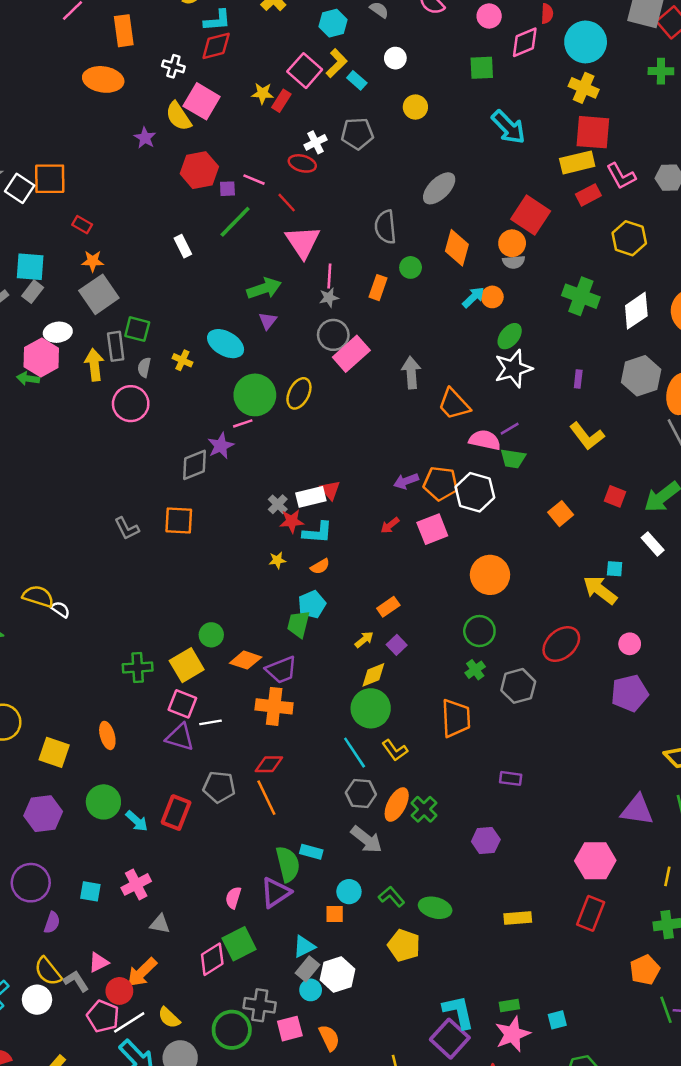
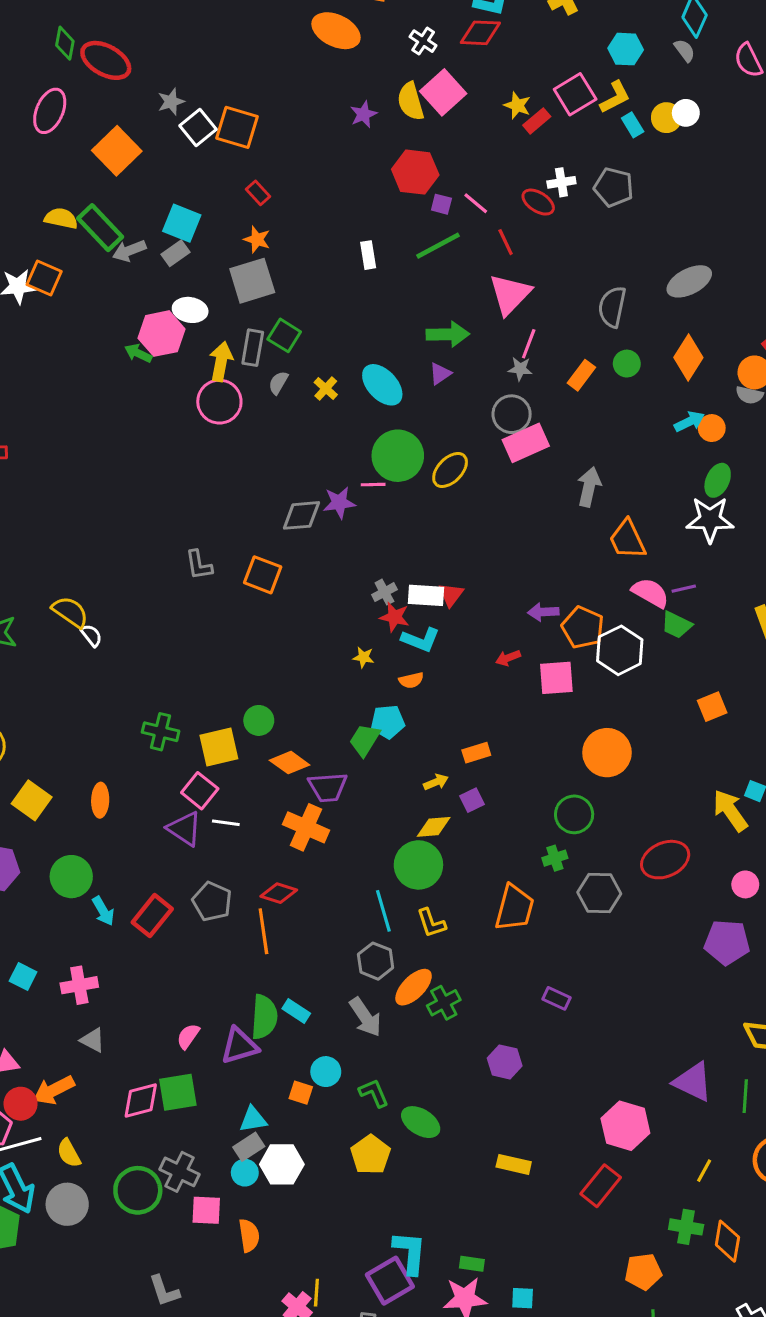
yellow circle: (415, 107) -> (666, 118), moved
green ellipse: (510, 336) -> (718, 480), turned -32
pink circle: (131, 404) -> (219, 402), moved

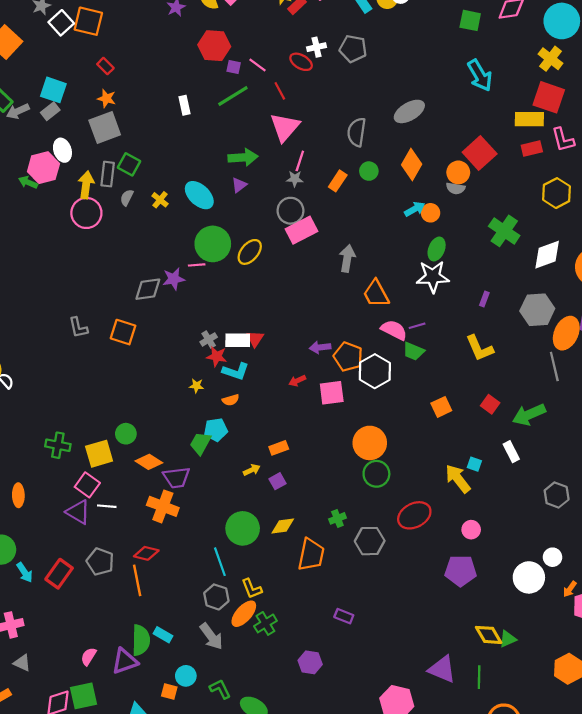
white ellipse: (190, 310) -> (62, 150), turned 65
green circle: (574, 814) -> (376, 474), moved
yellow diamond: (434, 827) -> (283, 526), moved
yellow L-shape: (431, 923) -> (252, 589), moved

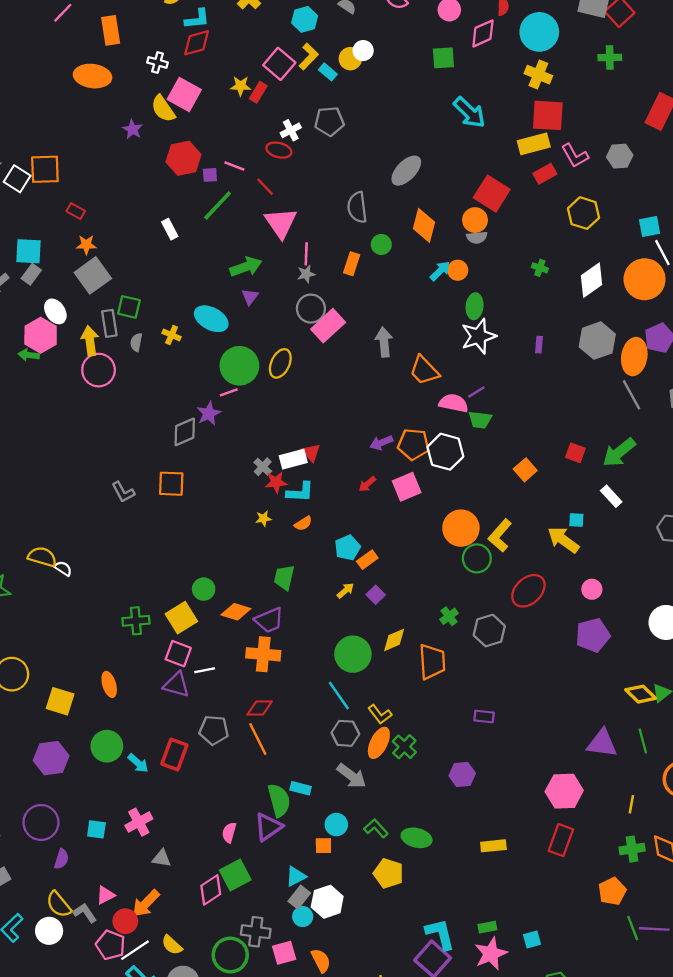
green cross: (504, 231) -> (540, 268), size x0.5
yellow L-shape: (480, 348) -> (500, 536), moved, turned 80
cyan pentagon: (216, 430) -> (348, 548), moved

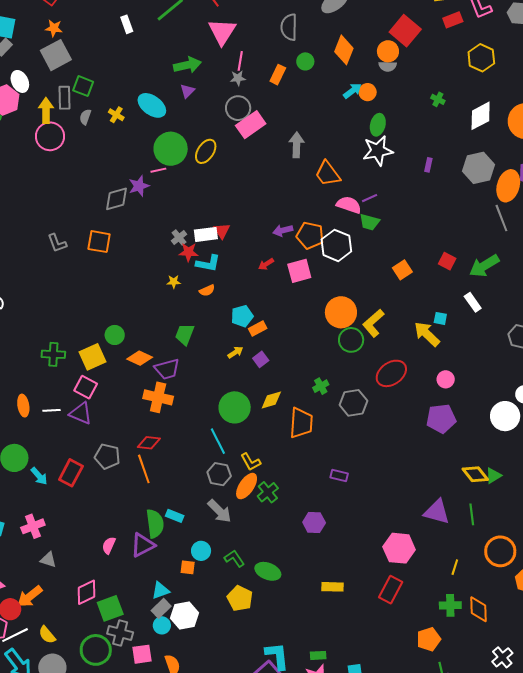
white line: (205, 670) -> (52, 410), moved
green square: (235, 875) -> (110, 608), moved

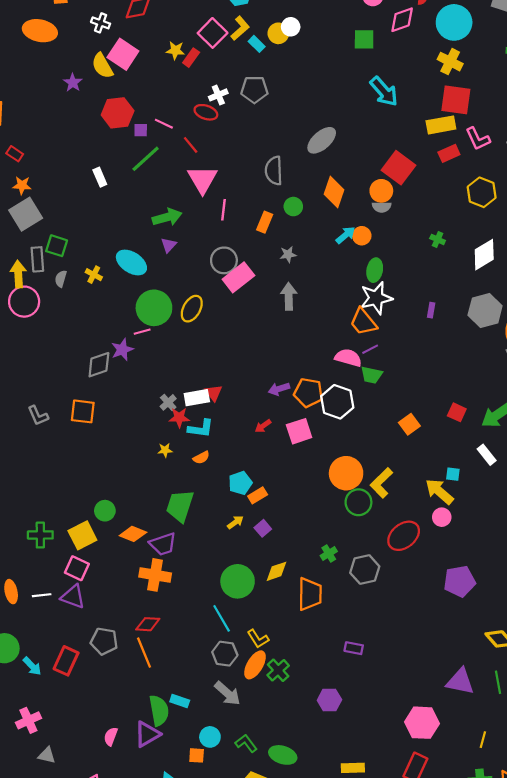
gray star: (238, 78) -> (288, 254), moved
orange trapezoid: (328, 174) -> (363, 322), moved
green trapezoid: (185, 334) -> (180, 506), size x1.4
pink circle: (446, 379) -> (442, 517), moved

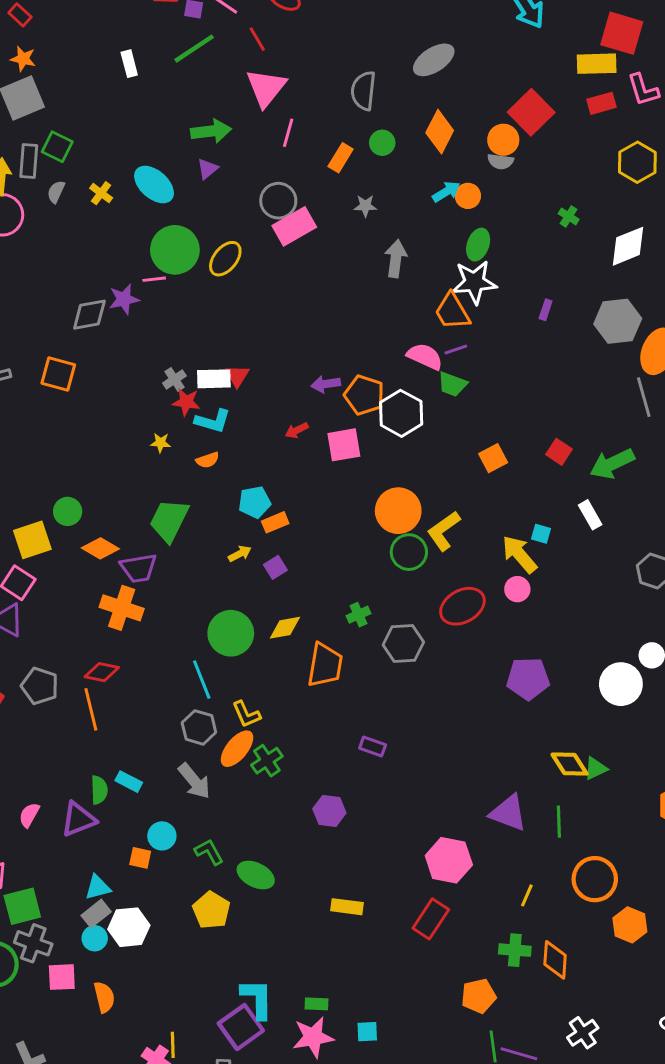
gray arrow: (289, 296) -> (396, 259), moved
green semicircle: (159, 710) -> (99, 790), size x0.7

